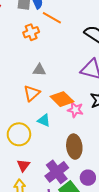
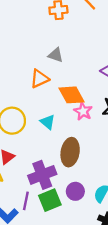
cyan triangle: (44, 120) -> (48, 122), moved

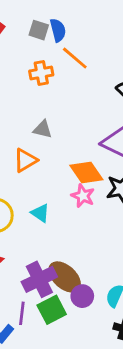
orange diamond: (71, 95) -> (86, 173), moved
brown ellipse: (70, 152) -> (65, 277), moved, turned -52

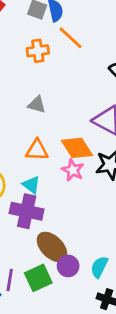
orange triangle: (25, 160) -> (37, 150), moved, turned 30
purple cross: (39, 279) -> (27, 211), moved, turned 36

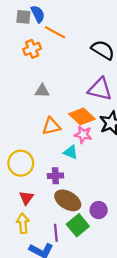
cyan triangle: (31, 185) -> (71, 152), moved
purple cross: (27, 211) -> (55, 176), size x0.6
brown ellipse: (52, 247) -> (68, 200), moved

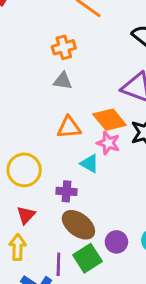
orange cross: (32, 49) -> (64, 47), moved

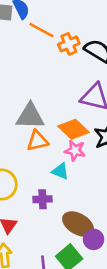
orange cross: (64, 47) -> (69, 44), moved
gray triangle: (63, 81) -> (30, 116), moved, size x1.6
brown ellipse: (78, 225) -> (78, 224), moved

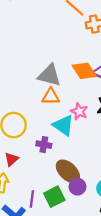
orange diamond: (73, 129) -> (84, 71), moved
cyan triangle: (60, 171) -> (63, 125), size x1.5

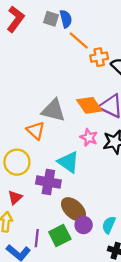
orange triangle: (51, 96) -> (36, 131), moved, turned 42
pink star: (79, 111) -> (89, 137), moved
purple cross: (44, 145) -> (48, 182), size x1.5

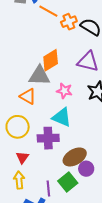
orange diamond: (89, 105) -> (51, 60), moved, turned -75
pink star: (89, 137) -> (64, 91), moved
brown ellipse: (74, 209) -> (75, 157), turned -60

